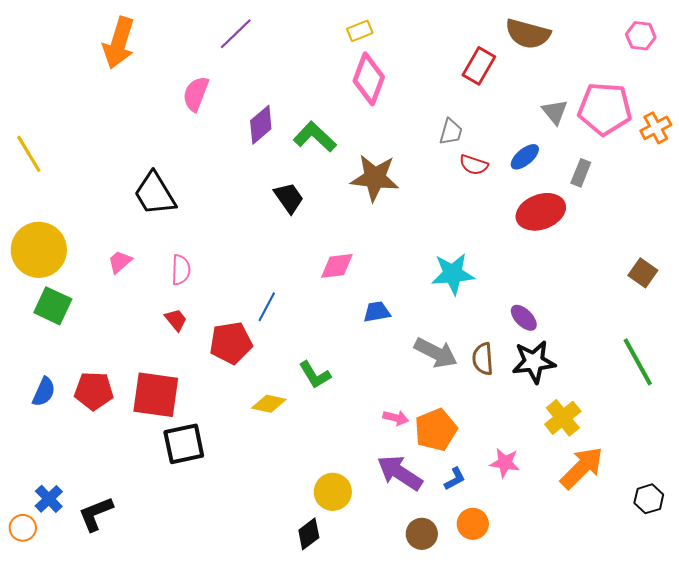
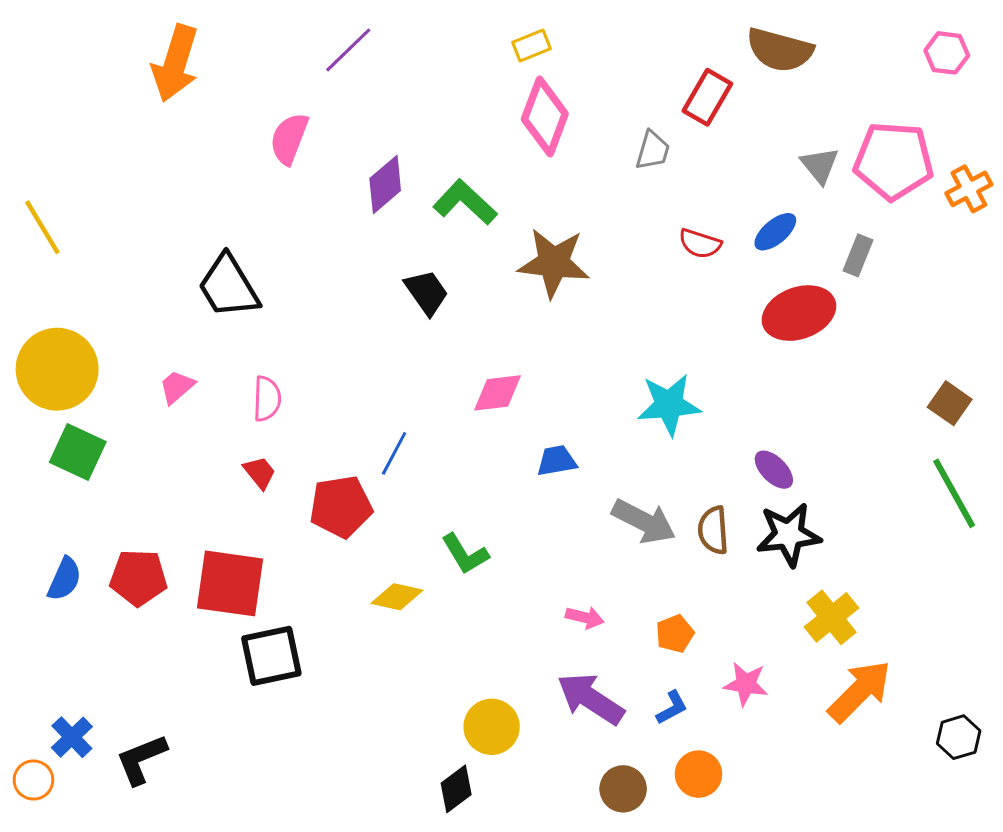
gray trapezoid: (451, 132) -> (653, 150), moved
green line: (638, 362) -> (954, 493), moved
orange pentagon: (436, 430) -> (675, 634), moved, size x0.6

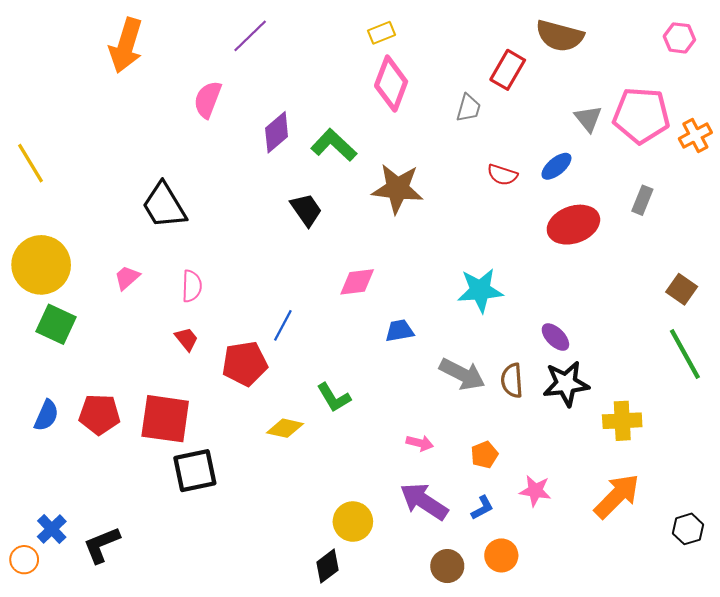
gray rectangle: (858, 255) -> (642, 200), moved
yellow cross: (831, 617) -> (622, 421), moved, turned 36

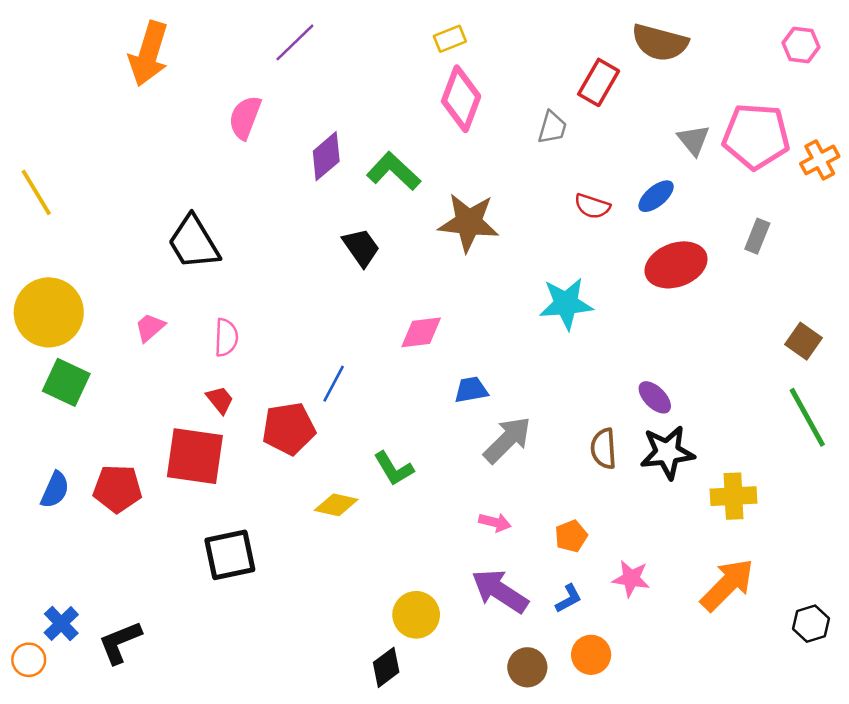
cyan star: (480, 290) -> (566, 304), moved
gray arrow: (462, 374) -> (507, 440), moved, turned -72
red square: (165, 419) -> (195, 456), moved

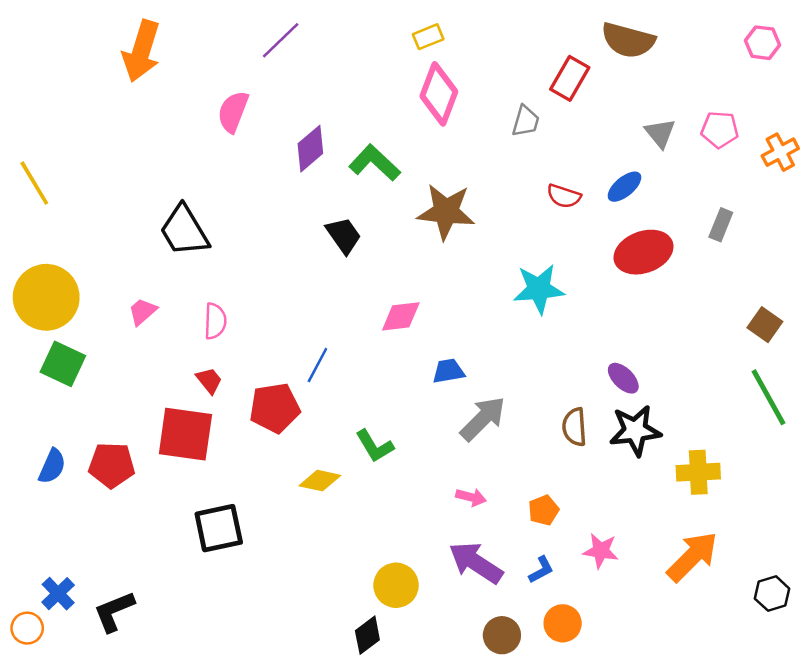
pink pentagon: (756, 136) -> (720, 130), size x0.6

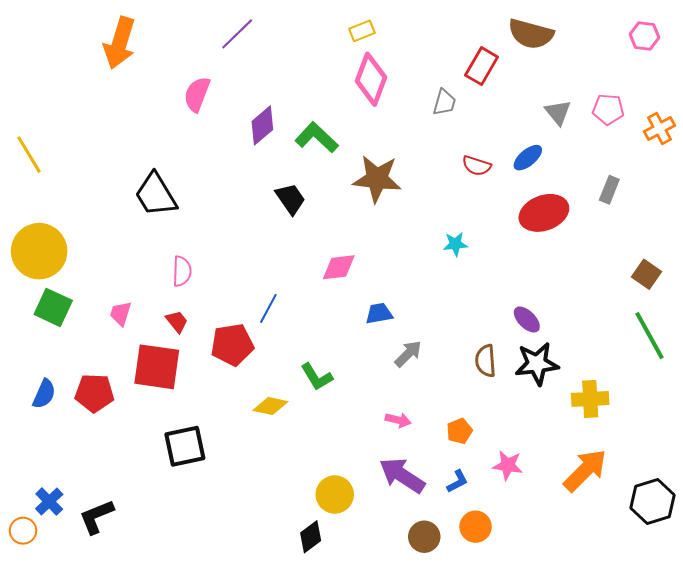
cyan star: (539, 289) -> (455, 244), size x0.6
pink trapezoid: (143, 312) -> (121, 313), moved, turned -32
gray arrow: (483, 419) -> (408, 354), size x0.7
black hexagon: (772, 594) -> (653, 502), size x1.5

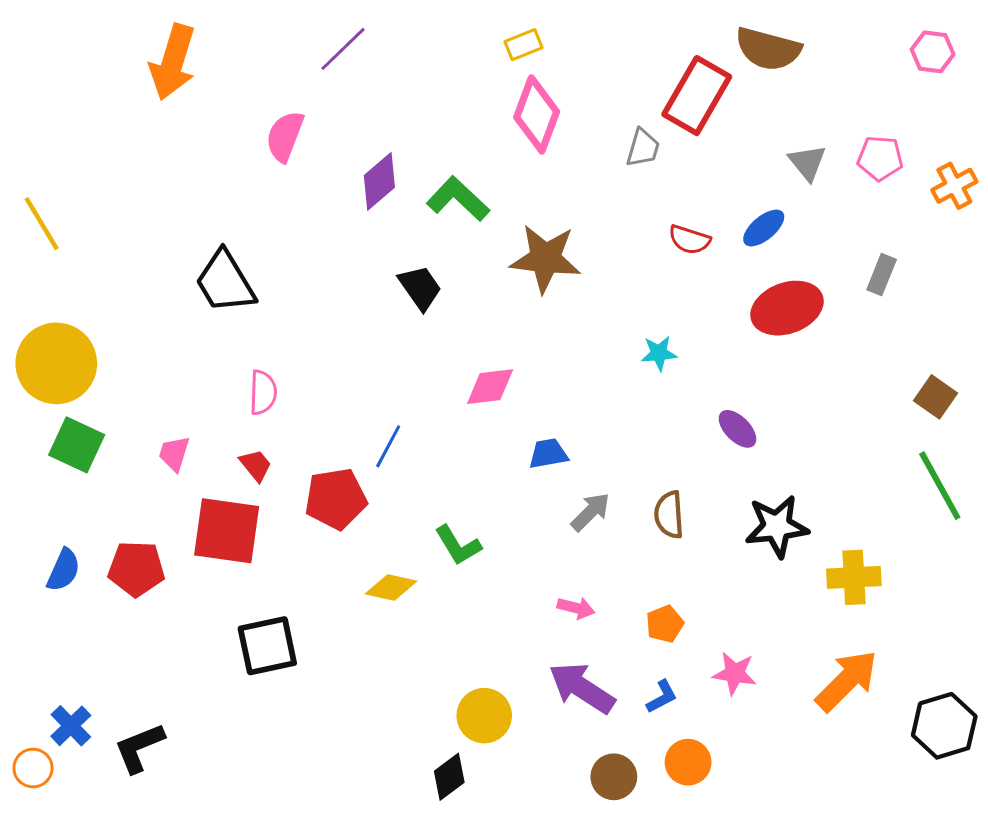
red rectangle: (482, 66) -> (697, 96), size x1.4
purple ellipse: (527, 320) -> (738, 429), moved
brown semicircle: (486, 361) -> (669, 515), moved

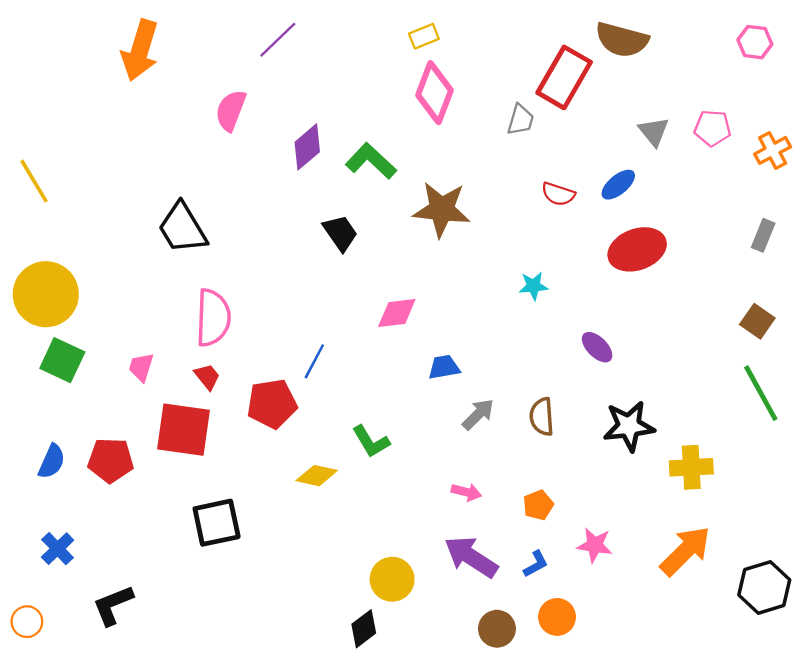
gray rectangle: (882, 275) -> (763, 235), moved
pink semicircle: (263, 392) -> (213, 318), size x1.6
blue cross: (71, 726) -> (58, 549), moved

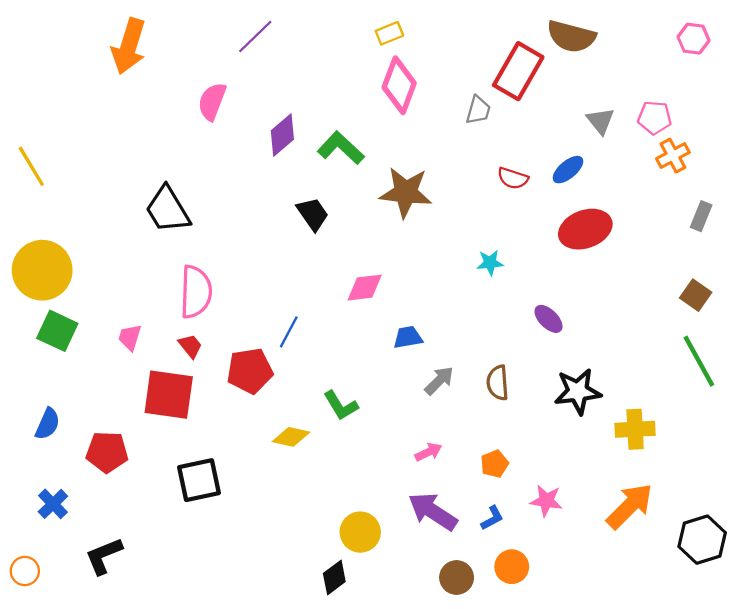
orange cross: (773, 150) -> (673, 156), moved
red pentagon: (111, 460) -> (107, 452), moved
pink arrow: (466, 492) -> (428, 452), turned -40

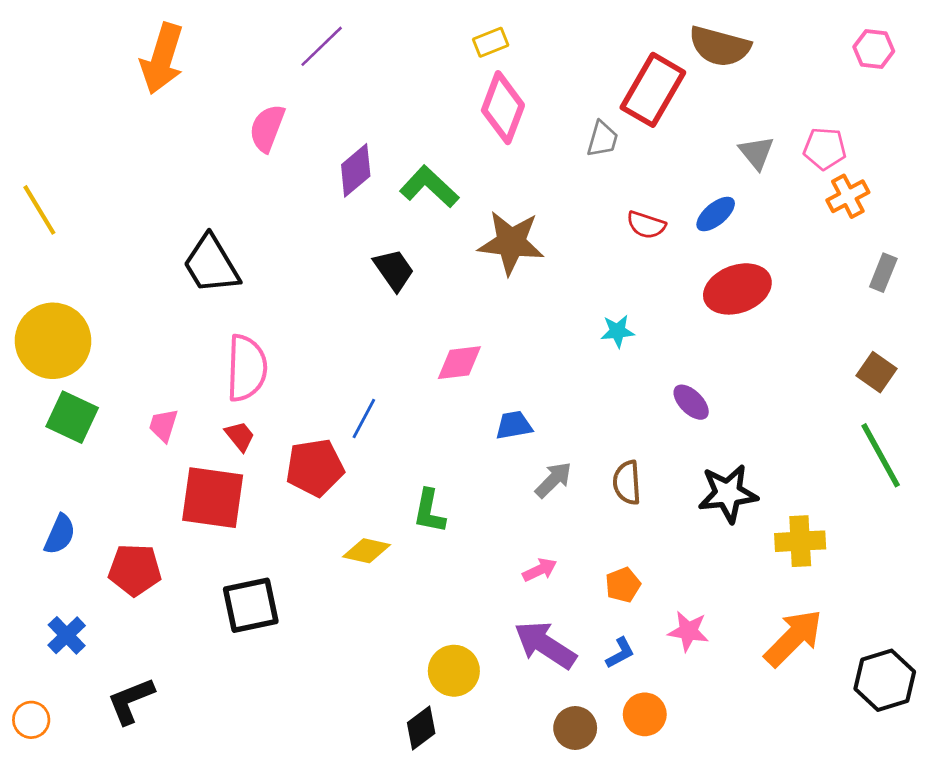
green L-shape: (341, 405) -> (429, 511), turned 42

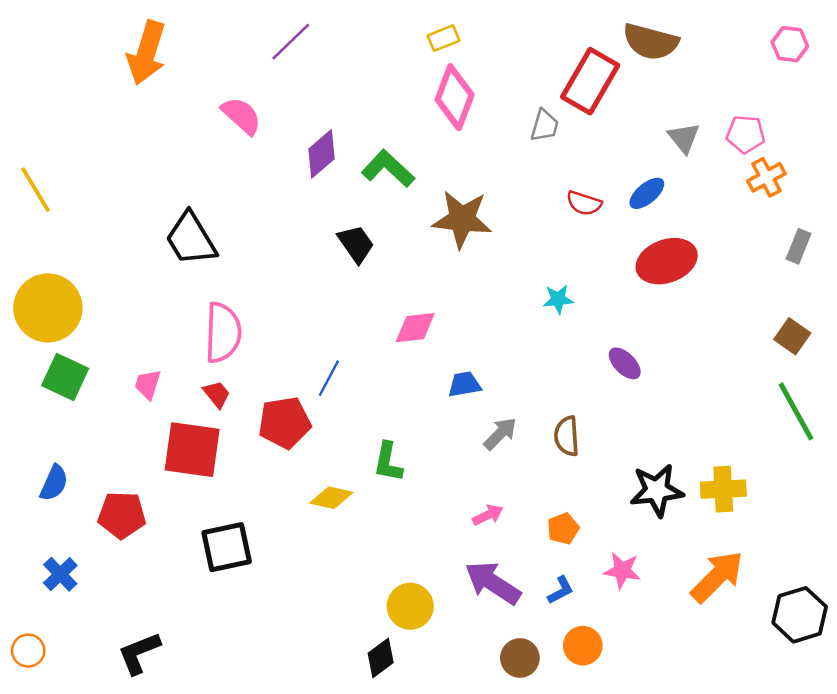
pink semicircle: (267, 128) -> (241, 116), turned 111
black star: (728, 493) -> (657, 490), moved
black L-shape: (131, 701) -> (139, 653), moved

